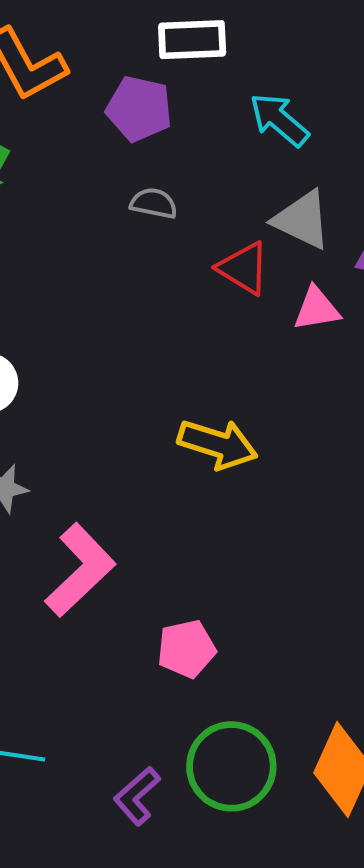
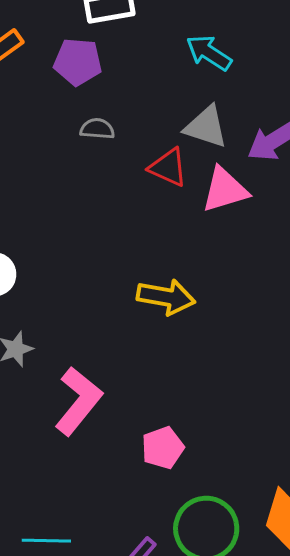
cyan arrow: (279, 120) -> (209, 53), moved
pink triangle: (317, 309) -> (225, 190), size x1.4

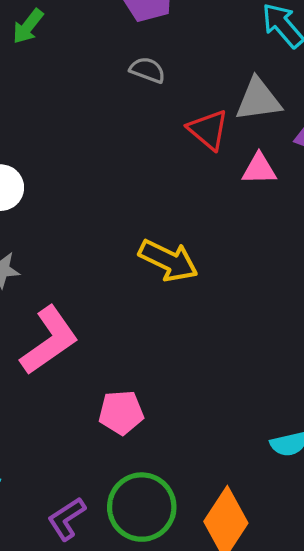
gray triangle: (206, 127) -> (258, 100), turned -42
pink triangle: (225, 190) -> (259, 169), size x0.7

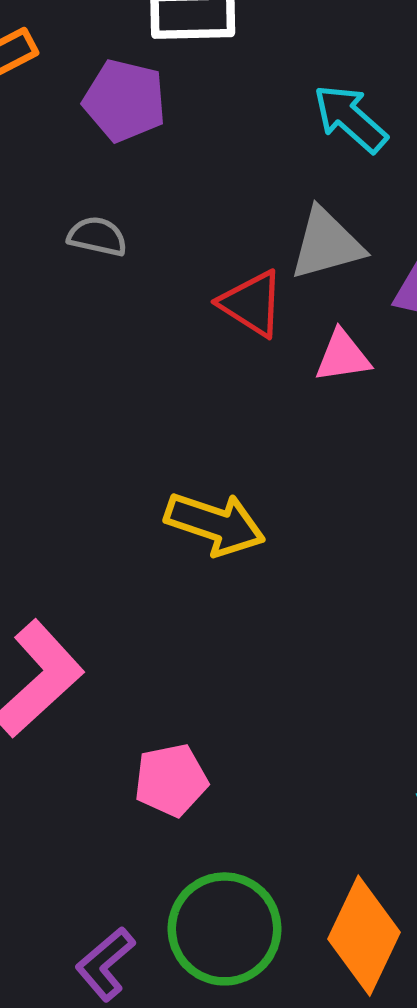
gray semicircle: (147, 70) -> (97, 236), moved

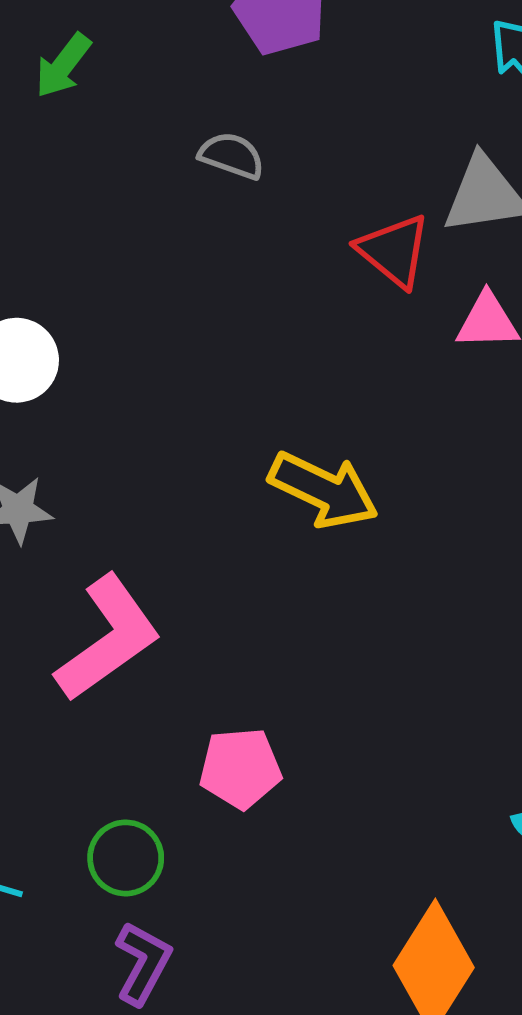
green circle: (225, 929) -> (126, 858), moved, size x0.6
purple L-shape: (105, 964) -> (143, 963), turned 152

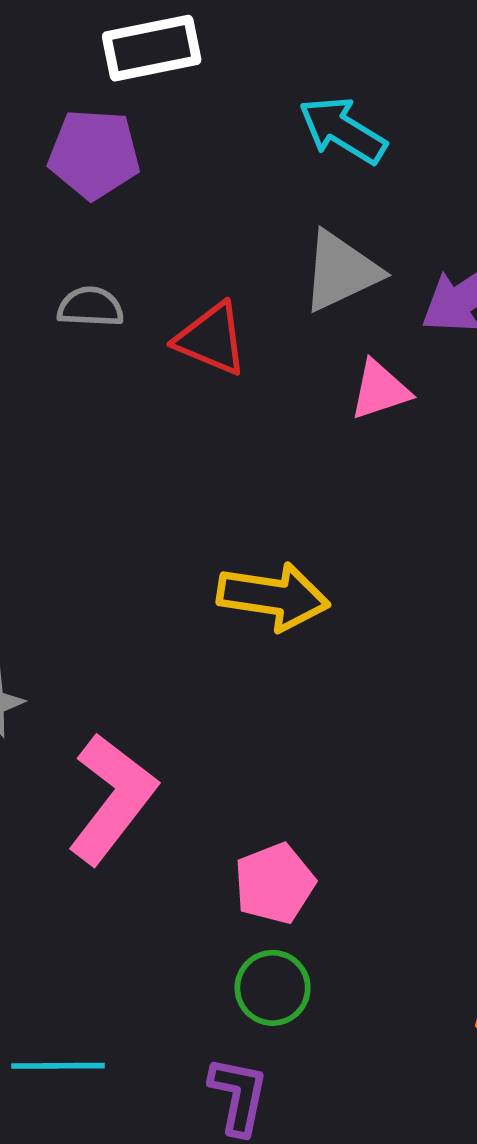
red triangle: (394, 251) -> (211, 339), moved
green circle: (126, 858) -> (273, 988), moved

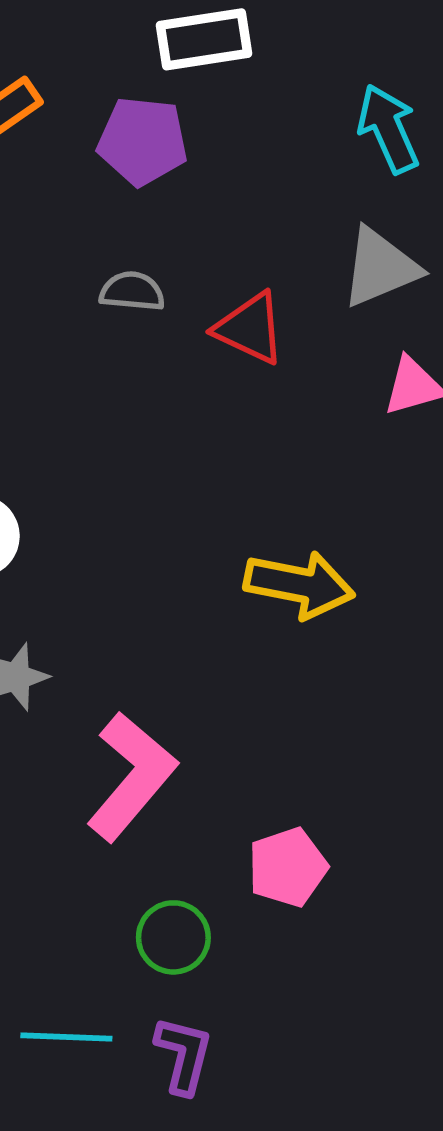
cyan arrow: (343, 130) -> (388, 129), turned 32
green circle: (273, 988) -> (173, 937), moved
purple L-shape: (238, 1096) -> (184, 1055), moved

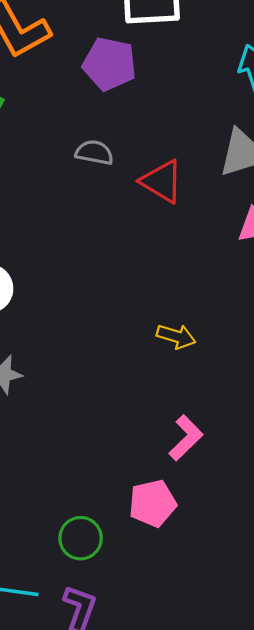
yellow arrow: (299, 585) -> (176, 336), size x0.6
pink L-shape: (132, 776) -> (186, 438), moved, size x0.6

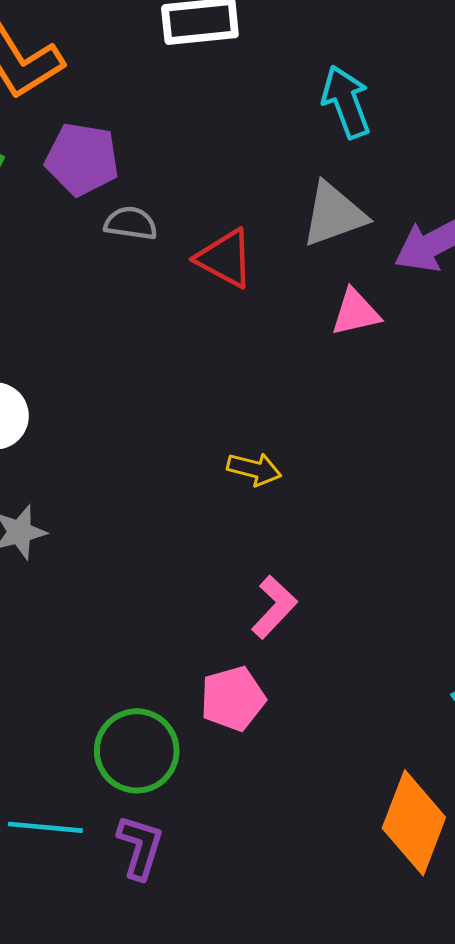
purple pentagon: (109, 64) -> (82, 159), moved
green circle: (81, 538) -> (137, 751), size x1.4

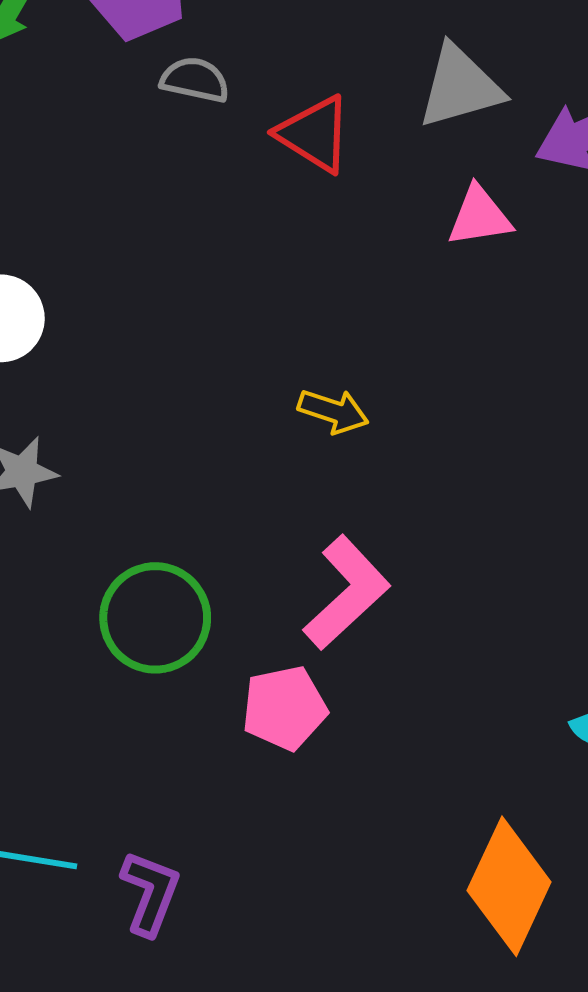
pink L-shape: (274, 607) -> (347, 593), size x1.4
green circle: (137, 751) -> (155, 618), moved

